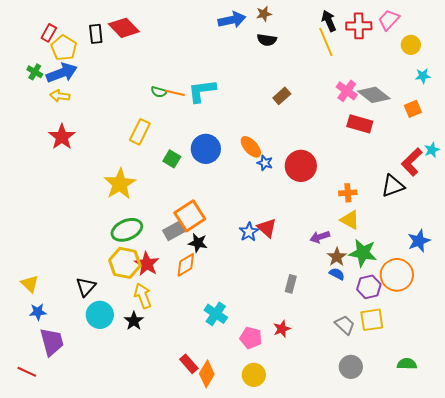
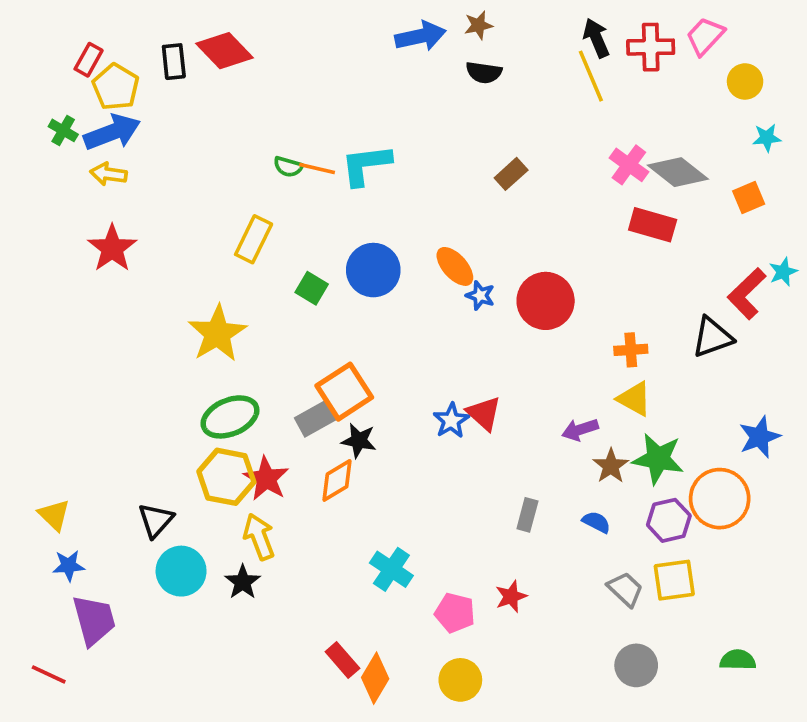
blue semicircle: (337, 274) -> (596, 522), moved

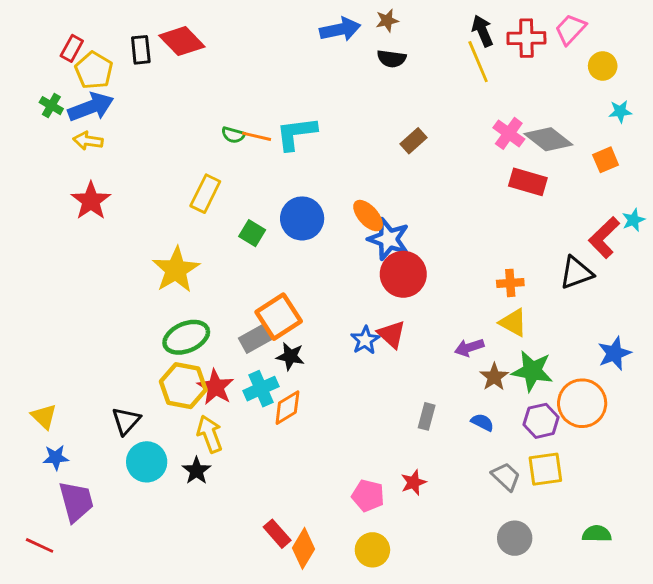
blue star: (480, 295) -> (389, 239), size x1.8
red circle: (546, 301) -> (403, 274), moved
orange diamond: (337, 480) -> (287, 408), moved
cyan cross: (391, 569) -> (261, 389), moved, turned 32

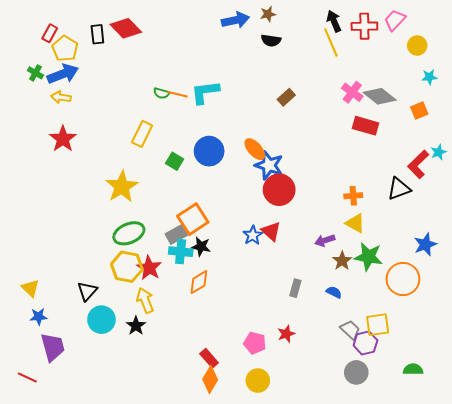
cyan cross: (261, 389) -> (181, 252), moved, turned 30
purple hexagon: (541, 421) -> (365, 343), moved
red rectangle: (277, 534) -> (209, 358), moved

